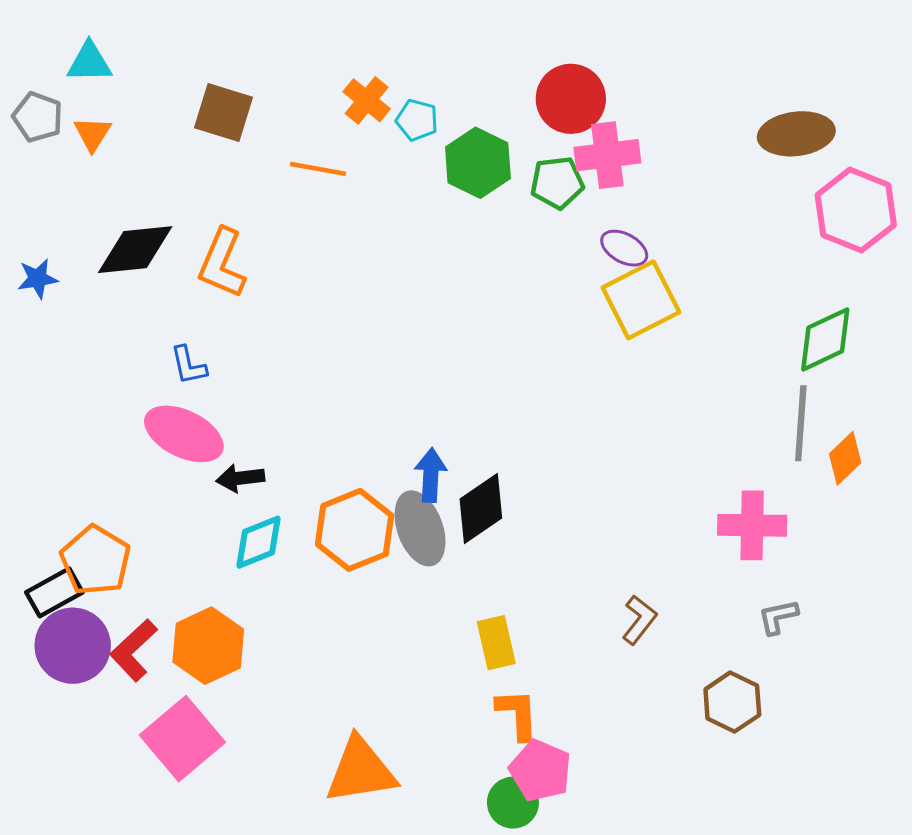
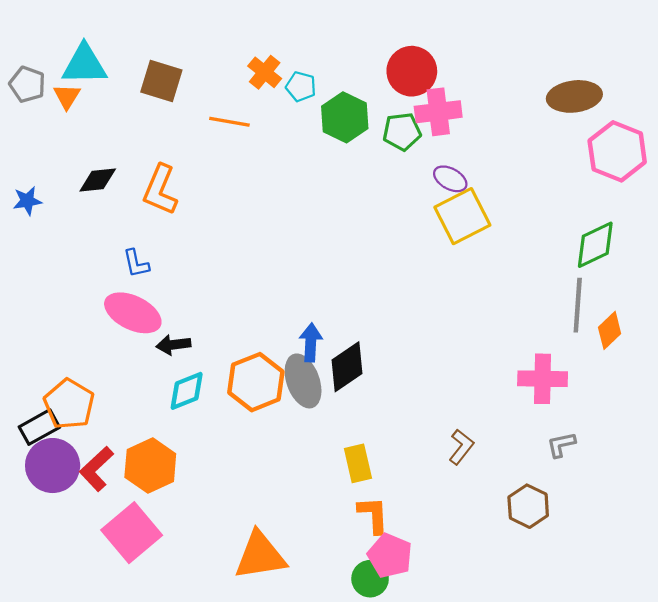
cyan triangle: (89, 62) -> (84, 65), moved, size x1.4
black diamond: (135, 250) -> (98, 180), size x0.7

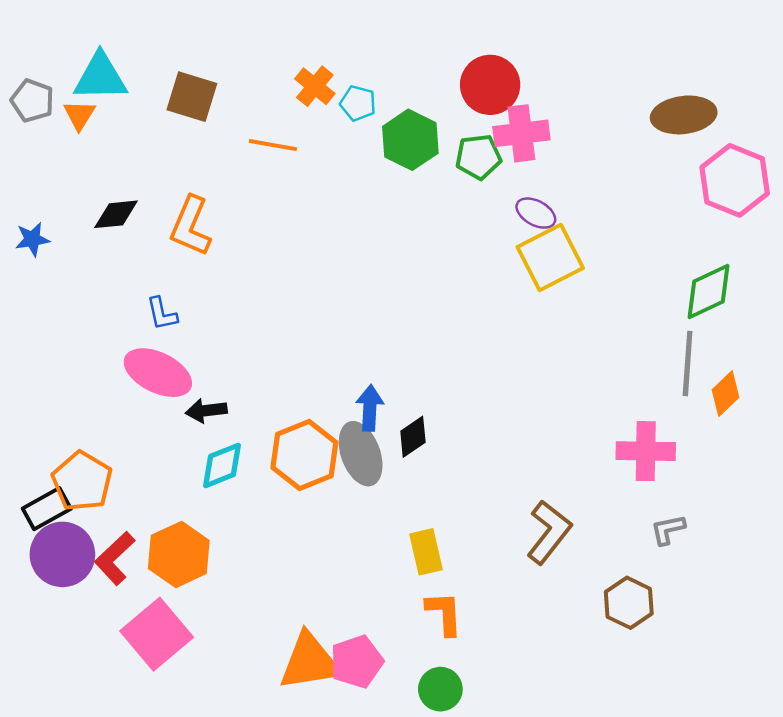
black diamond: (347, 367) -> (413, 437), size x0.7
brown L-shape: (461, 447) -> (549, 532), size x1.5
pink pentagon: (390, 556) -> (357, 662), moved, turned 30

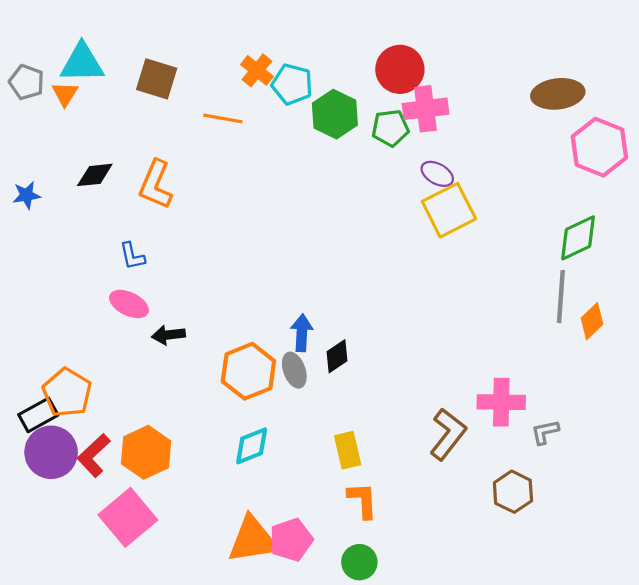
cyan pentagon: (358, 103) -> (292, 84), size x1.4
pink ellipse: (158, 373) -> (129, 304), size x0.7
pink cross: (646, 451) -> (501, 402), moved
gray ellipse: (361, 454) -> (294, 370), size x0.7
cyan diamond: (222, 465) -> (252, 446), moved

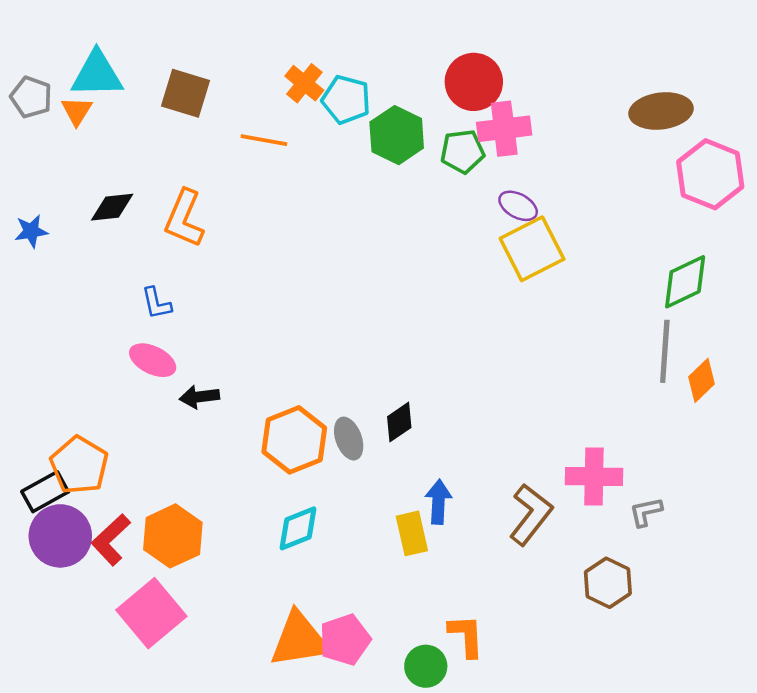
blue arrow: (302, 333) -> (438, 502), moved
orange L-shape: (363, 500) -> (466, 636), moved

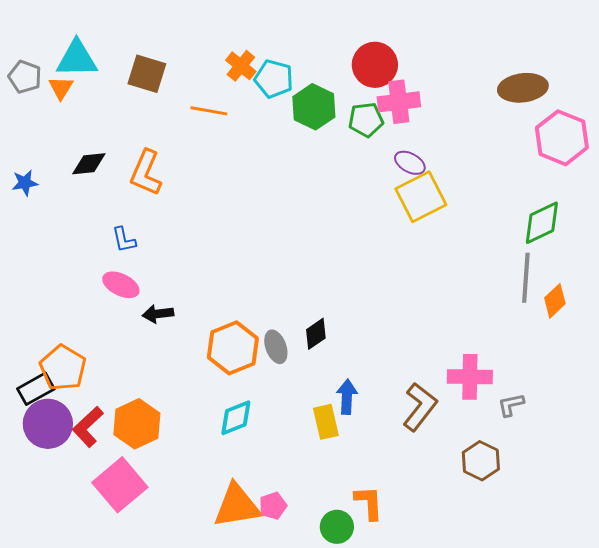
pink pentagon: (345, 640) -> (273, 506), size x0.7

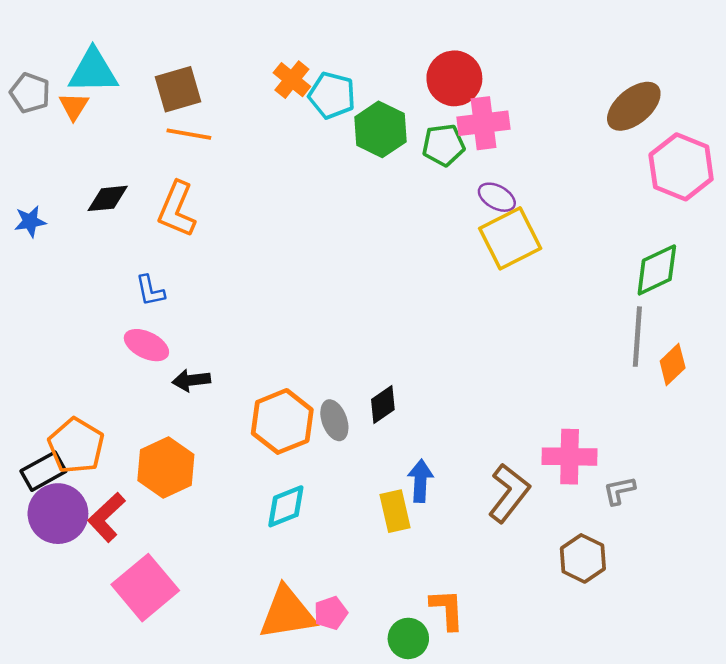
brown square: (147, 74) -> (178, 89), turned -33
brown ellipse: (523, 88) -> (634, 106), turned -33
orange line: (209, 111) -> (189, 134), moved
orange hexagon: (137, 424) -> (166, 468), moved

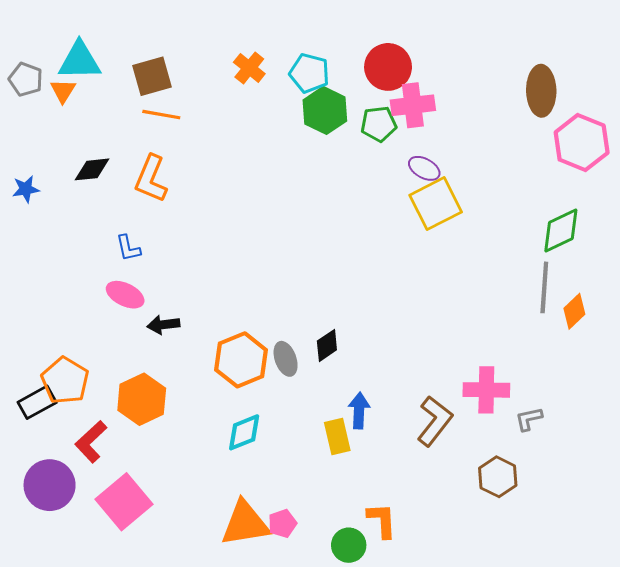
cyan pentagon: (332, 95) -> (309, 73), moved
brown ellipse: (634, 106) -> (541, 91), turned -51
purple circle: (58, 514) -> (50, 485), moved

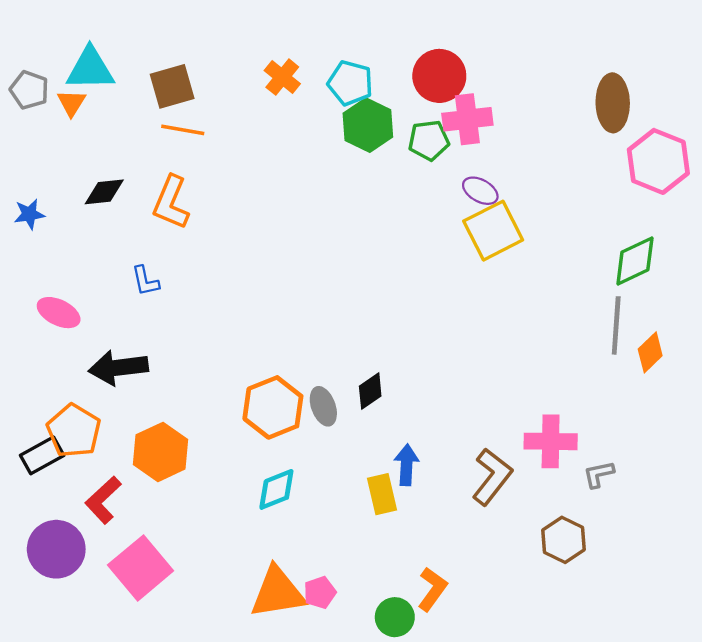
pink ellipse: (125, 295) -> (59, 313), moved
black arrow: (163, 325) -> (118, 368), moved, size x1.6
orange L-shape: (382, 520) -> (432, 589), turned 39

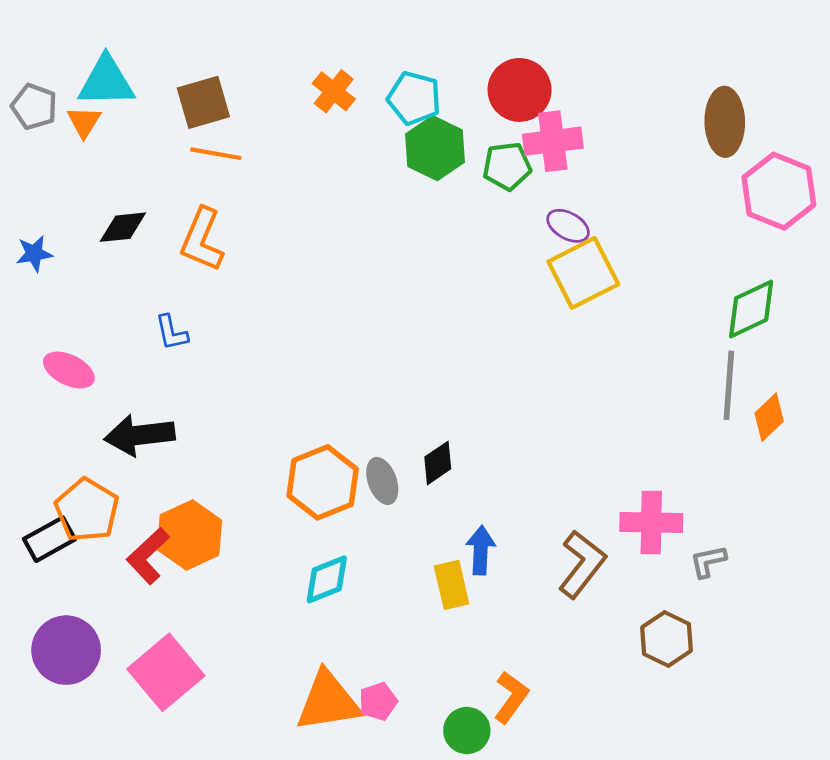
red L-shape: (103, 500) -> (148, 556), moved

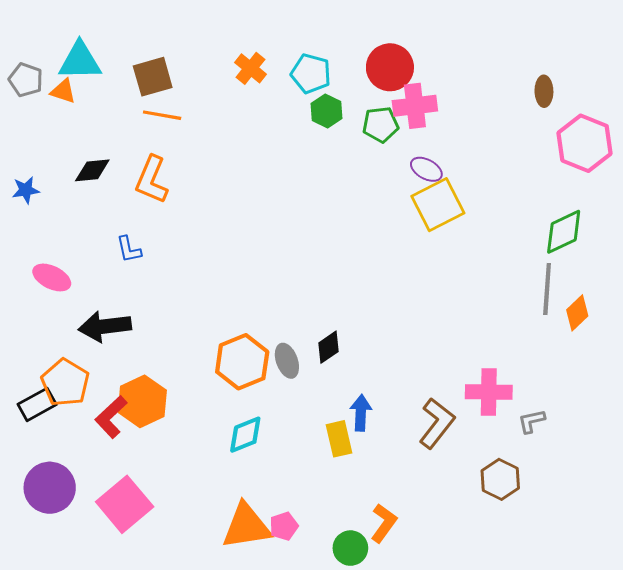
orange triangle: (84, 122) -> (63, 91), turned -44
brown ellipse: (725, 122) -> (544, 91), size x0.6
green hexagon: (435, 148) -> (326, 111), size x0.7

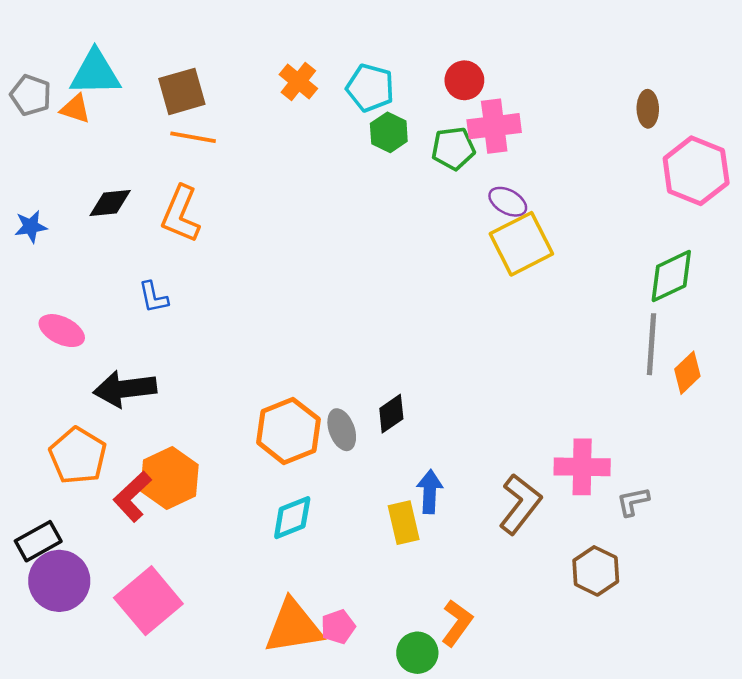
red circle: (390, 67) -> (464, 80), size x0.7
black rectangle: (37, 404) -> (38, 541), moved

